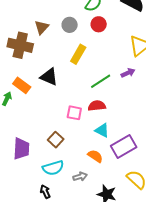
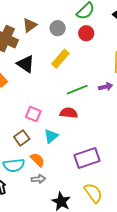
black triangle: (49, 77) -> (26, 64), moved
pink square: (74, 113) -> (33, 114), moved
cyan triangle: (102, 130) -> (51, 136), moved, turned 42
orange semicircle: (95, 156) -> (37, 160), moved

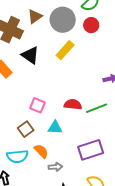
gray circle: (58, 28) -> (63, 20), size x1.6
green line: (77, 90) -> (97, 108), moved
cyan triangle: (51, 136) -> (55, 128), turned 42
gray arrow: (38, 179) -> (55, 167), moved

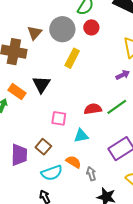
black triangle: (30, 55) -> (41, 84), moved, turned 42
brown square: (26, 129) -> (43, 147), moved
gray arrow: (55, 167) -> (91, 174), turned -88

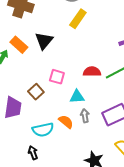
brown square: (43, 147) -> (36, 92), moved
gray arrow: (91, 174) -> (85, 116), moved

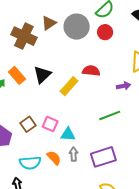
yellow rectangle: (78, 19) -> (69, 86), moved
red semicircle: (92, 72) -> (91, 71), moved
pink square: (57, 77) -> (50, 124), moved

